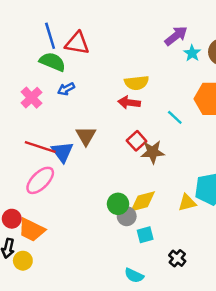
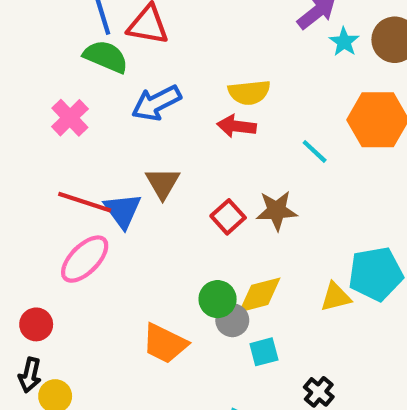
blue arrow: (66, 89) -> (156, 103), moved, size x1.6
red square: (137, 141) -> (228, 217), moved
orange trapezoid: (32, 230) -> (165, 343), moved

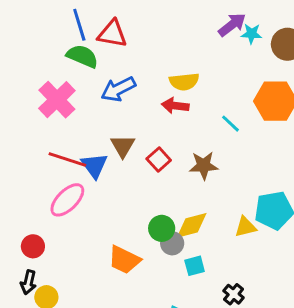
cyan star: (344, 42) -> (251, 34), moved, turned -30
pink cross: (70, 118) -> (57, 100), size x1.4
red square: (228, 217) -> (159, 159), moved

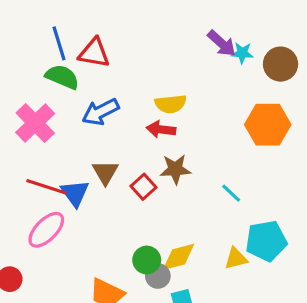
purple arrow: (232, 25) -> (222, 43), turned 80
cyan line: (231, 124) -> (231, 193), moved
brown star: (204, 165) -> (175, 169), moved

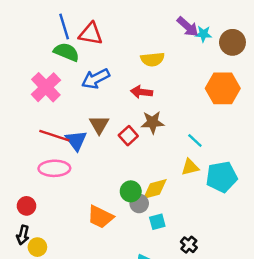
yellow semicircle: (171, 104) -> (153, 59), moved
pink ellipse: (46, 230) -> (54, 168), turned 44
yellow triangle: (236, 258) -> (190, 167), moved

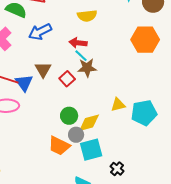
cyan line: (195, 140) -> (81, 56), moved
green circle: (131, 191) -> (69, 116), moved
orange trapezoid: (100, 217) -> (59, 146), moved
cyan square: (157, 222) -> (91, 150), size x1.6

